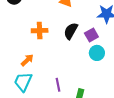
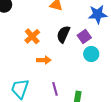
orange cross: (40, 31) -> (32, 36), turned -35
orange arrow: (27, 60) -> (44, 60), moved, turned 48

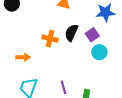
orange cross: (32, 36) -> (50, 39), moved, turned -35
orange arrow: (44, 60) -> (23, 57), moved

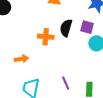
purple square: (92, 35) -> (87, 27), turned -32

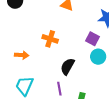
black semicircle: (66, 28) -> (67, 66), moved

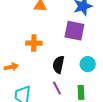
purple square: (93, 39) -> (74, 31), size x1.5
cyan circle: (98, 57) -> (88, 64), moved

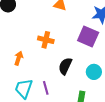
orange arrow: (11, 67) -> (19, 58), turned -72
purple line: (57, 88) -> (46, 88), moved

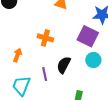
cyan circle: (94, 72) -> (93, 60), moved
purple line: (46, 88) -> (45, 74), moved

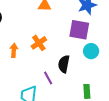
orange cross: (45, 38) -> (39, 43), turned -35
orange arrow: (17, 55) -> (14, 50), moved

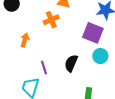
orange cross: (39, 43) -> (51, 20), moved
purple line: (48, 78) -> (44, 68), moved

